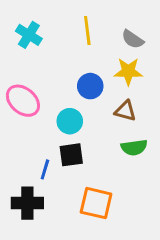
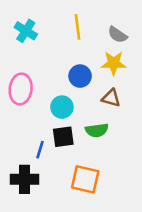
pink ellipse: (23, 101) -> (21, 89), turned 56
green semicircle: (134, 147) -> (97, 130), moved

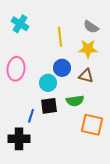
yellow line: (77, 27) -> (60, 37), moved
blue circle: (80, 76) -> (62, 68), moved
orange square: (85, 179) -> (92, 125), moved

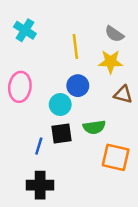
brown triangle: (86, 76) -> (123, 94), moved
black cross: (19, 139) -> (40, 185), moved

